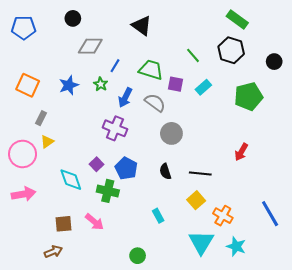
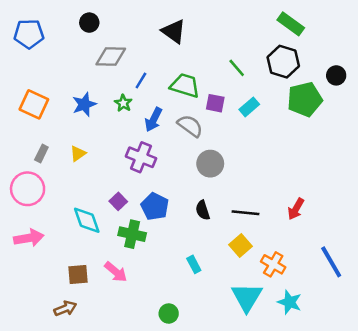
green pentagon: (248, 96) -> (305, 99), moved
gray rectangle: (41, 118) -> (41, 154), moved
yellow triangle: (47, 142) -> (78, 154), moved
red arrow: (241, 152) -> (296, 209), moved

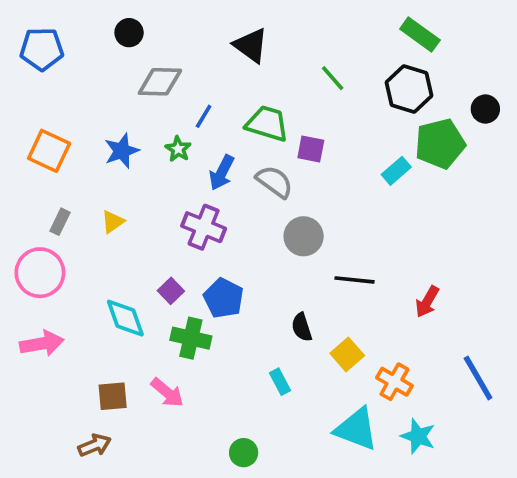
green line: (237, 68) -> (333, 78), moved
cyan rectangle: (249, 107) -> (396, 171), moved
black semicircle: (203, 210) -> (302, 327), moved
black line: (245, 213) -> (354, 280), moved
cyan triangle: (247, 297) -> (356, 429), turned -40

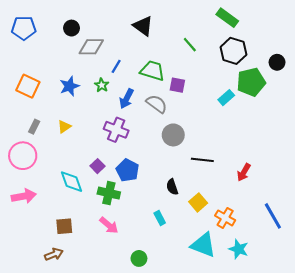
black circle: (129, 33) -> (71, 28), moved
green rectangle: (420, 34) -> (227, 18), moved
pink arrow: (167, 393) -> (109, 225), moved

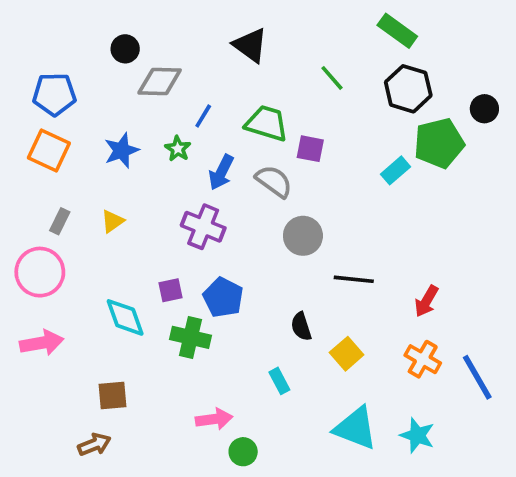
blue pentagon: (24, 28) -> (54, 94), moved
purple square: (97, 166) -> (170, 290), turned 32
orange cross: (225, 218) -> (423, 359), moved
pink arrow: (109, 225) -> (214, 419), moved, turned -48

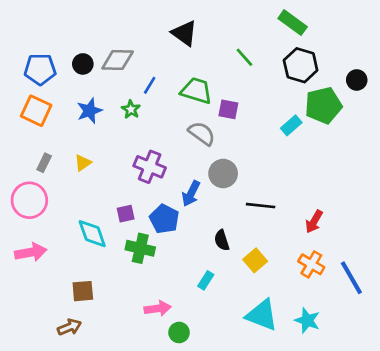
black circle: (125, 49) -> (83, 64), moved
blue arrow: (221, 172) -> (191, 194), moved
cyan rectangle: (279, 381) -> (206, 280), turned 60

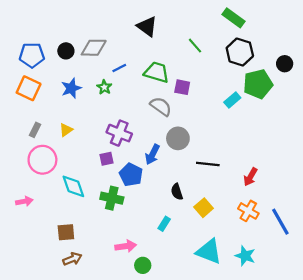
blue line: (150, 85) -> (119, 68), turned 32
pink circle: (29, 200) -> (42, 160), moved
purple square: (126, 214) -> (106, 159), moved
pink arrow: (31, 252) -> (24, 201), size x0.7
brown arrow: (69, 327) -> (72, 259), moved

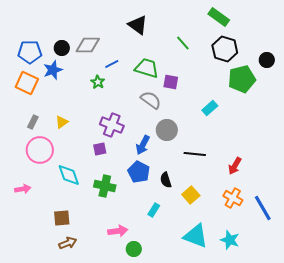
blue star: (71, 88) -> (53, 70), moved
cyan rectangle: (232, 100) -> (210, 108), moved
blue pentagon: (131, 175) -> (139, 172), moved

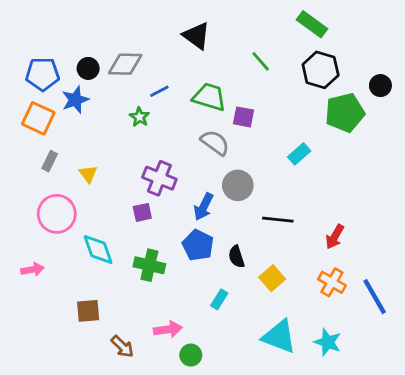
gray rectangle: (33, 122) -> (50, 161), moved
yellow triangle: (62, 122) -> (88, 174), turned -32
brown arrow: (68, 243) -> (122, 346), moved, turned 66

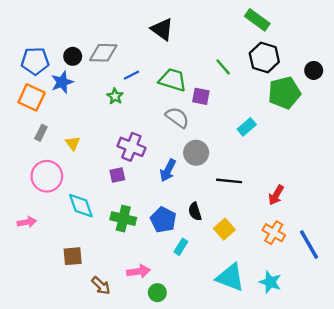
green line: (261, 61) -> (223, 67), moved
blue pentagon: (198, 245) -> (163, 220), moved

